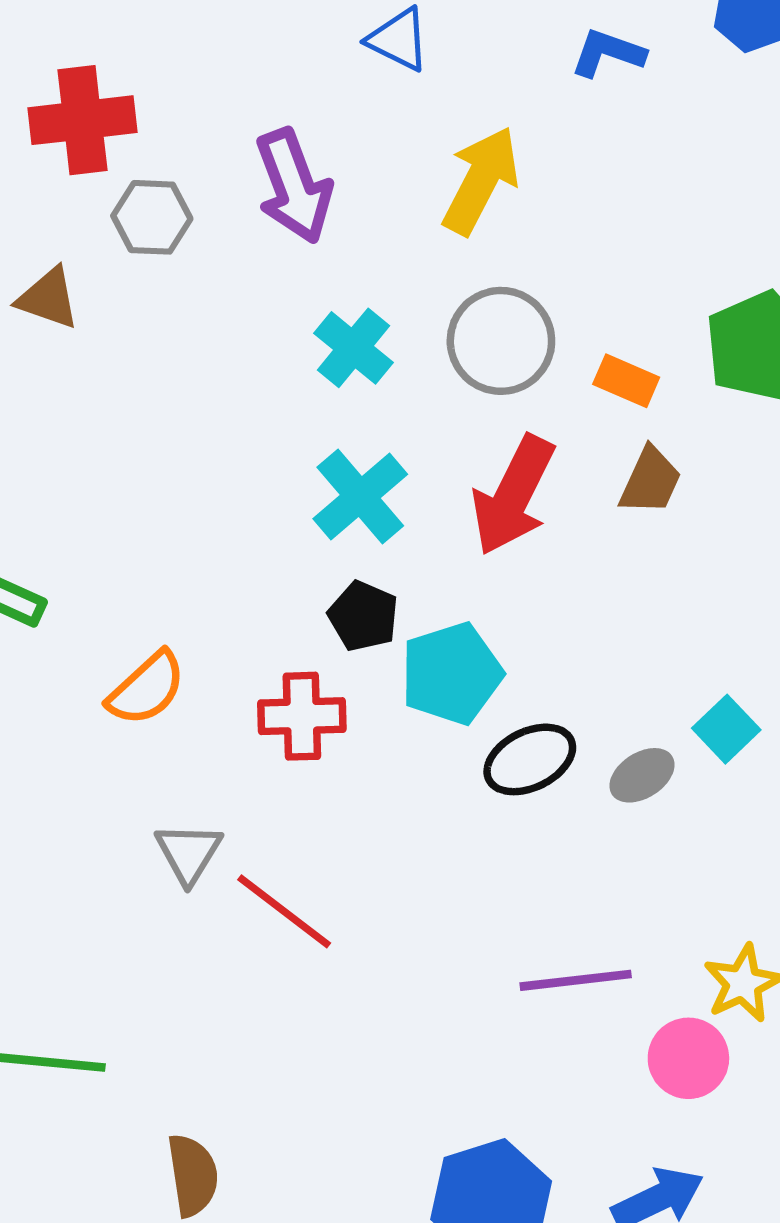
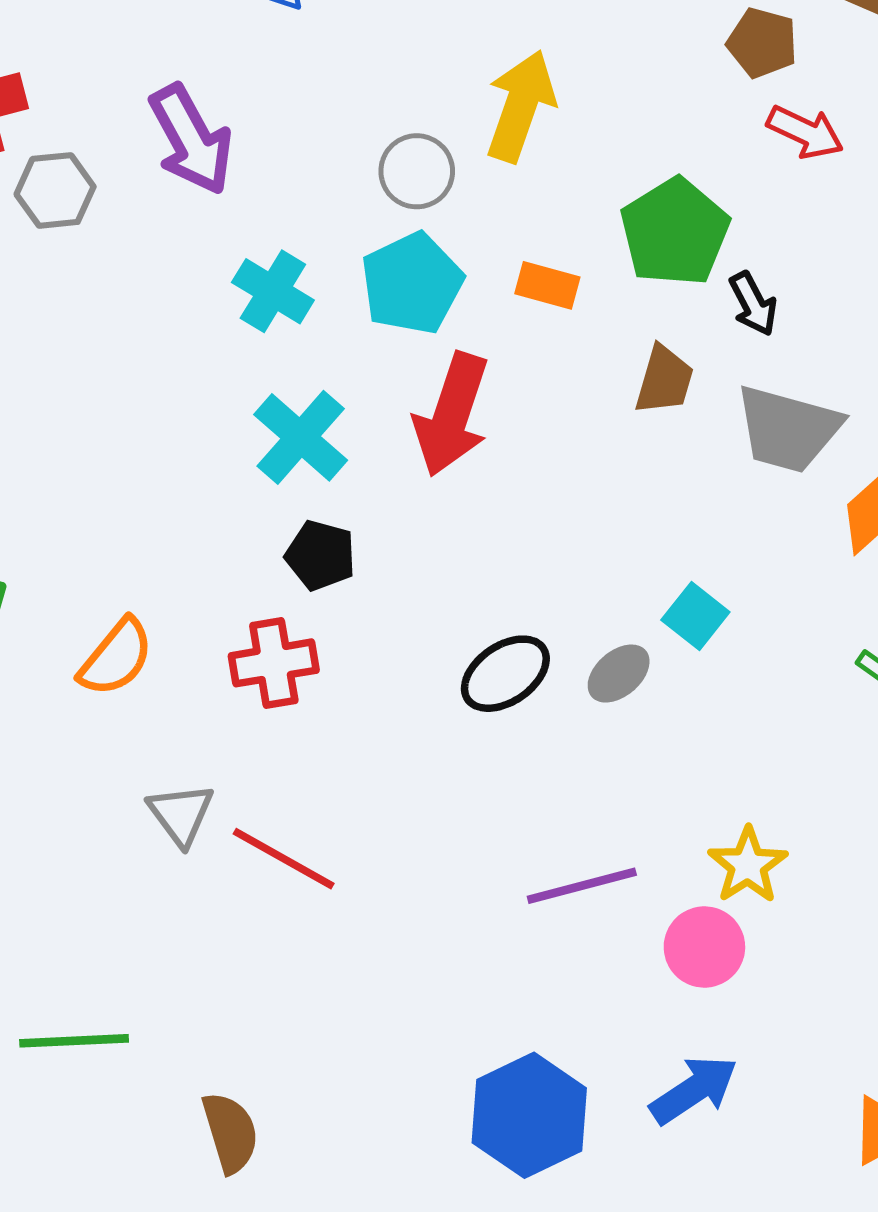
yellow arrow: (481, 181) -> (521, 106), moved
gray circle: (501, 341) -> (417, 171), moved, size x0.7
brown trapezoid: (650, 481) -> (664, 380), moved
cyan pentagon: (452, 674) -> (412, 283), moved

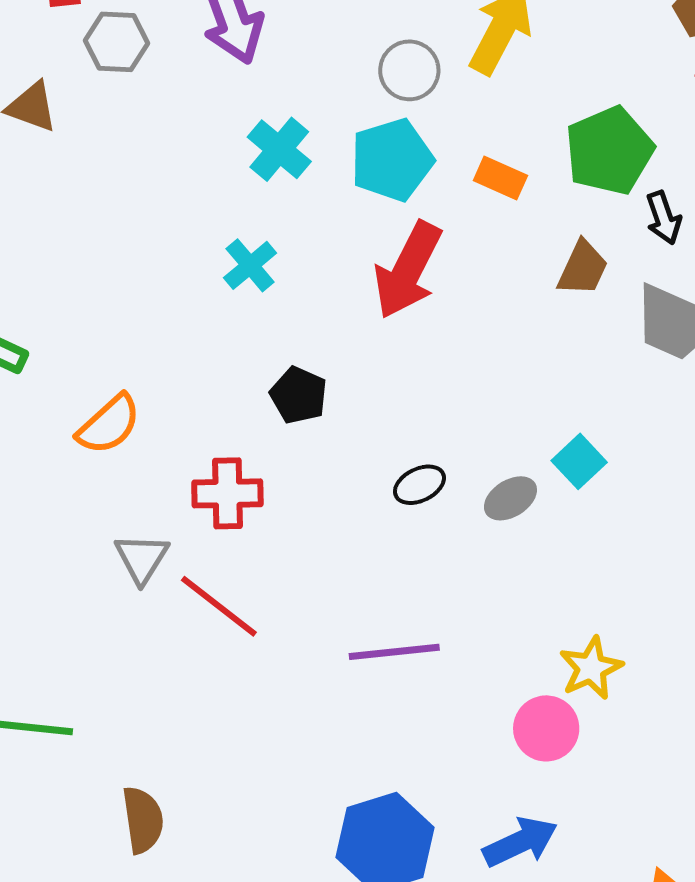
cyan cross: (301, 437) -> (250, 265), moved, size x0.7
black pentagon: (320, 555) -> (299, 395), moved
red cross: (274, 663) -> (227, 493), moved
black ellipse: (505, 674) -> (419, 485), size x0.7
purple line: (582, 886) -> (394, 652), moved

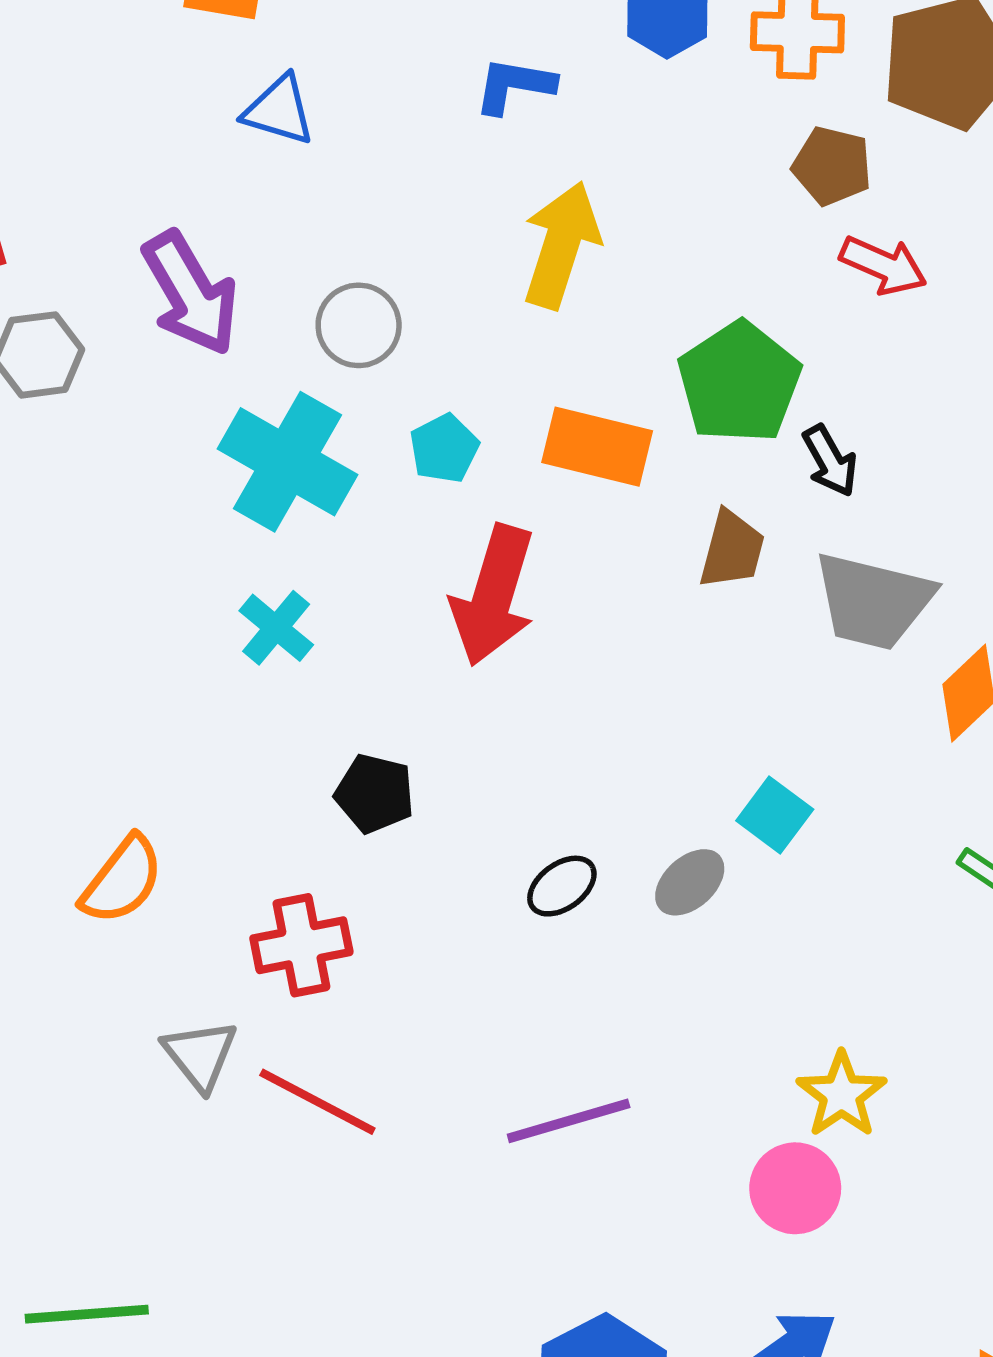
gray circle: (409, 70) -> (359, 325), moved
cyan cross: (279, 149) -> (288, 462), size x1.5
cyan pentagon: (392, 160) -> (444, 449), size x0.6
orange rectangle: (500, 178) -> (597, 447), size x1.5

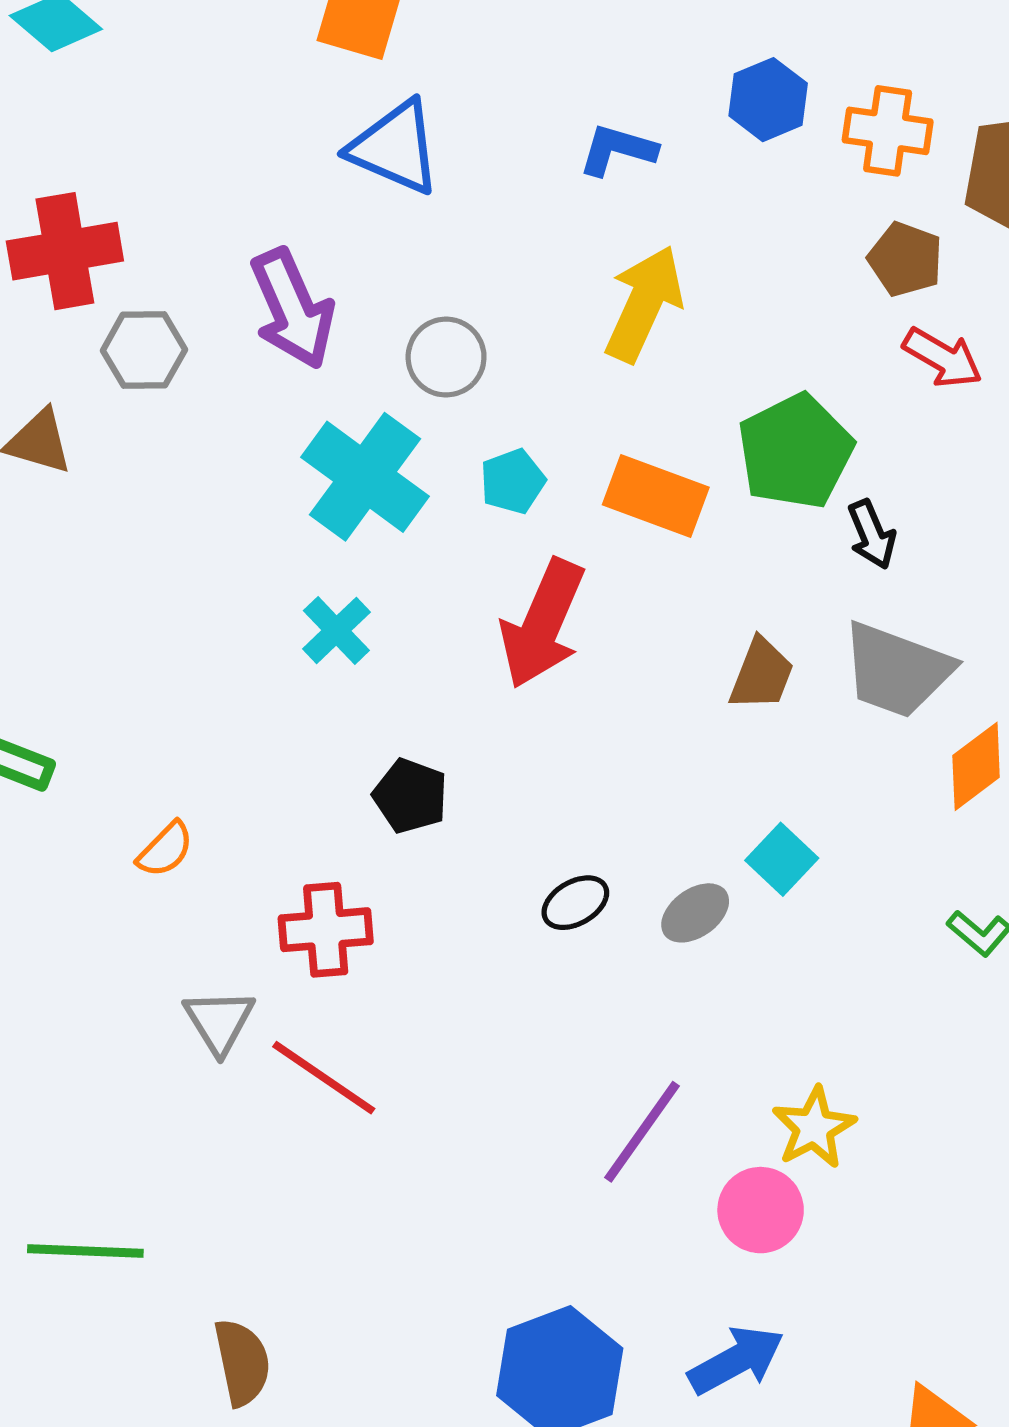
blue triangle: (279, 110) -> (395, 148), size x1.4
brown trapezoid: (732, 550) -> (762, 674), moved
orange semicircle: (122, 880) -> (165, 850), size x0.7
purple line: (569, 1121) -> (642, 1132), moved, turned -45

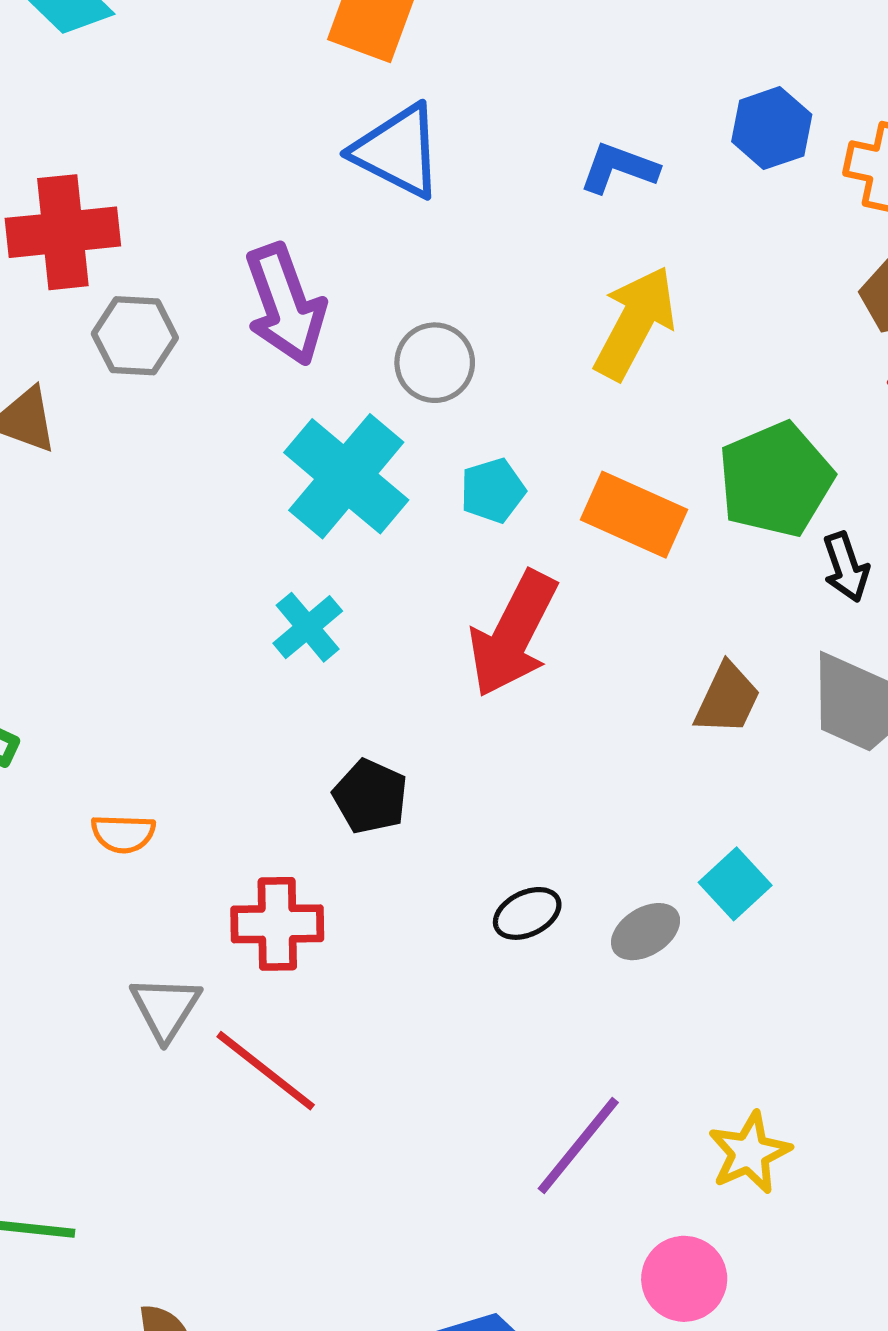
orange semicircle: (165, 850) -> (123, 834), turned 44
pink circle: (761, 1210) -> (684, 1279), moved

